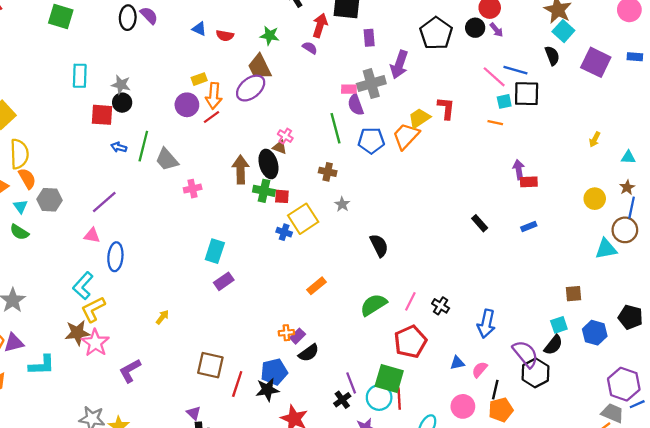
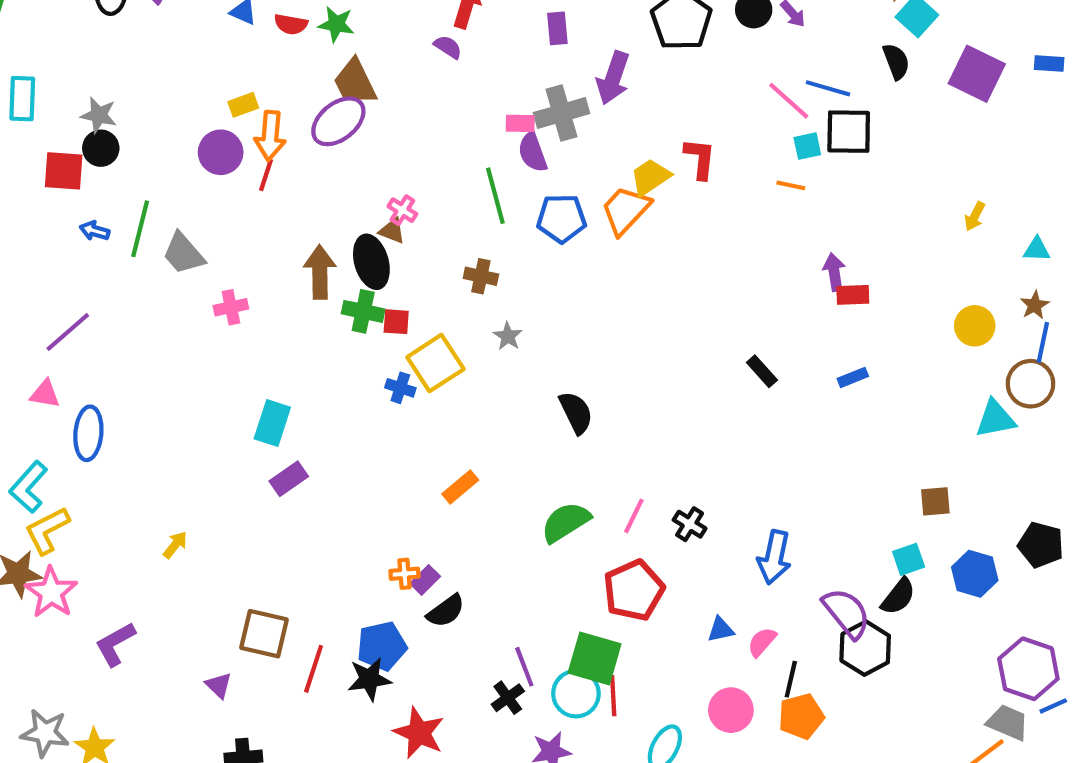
green star: (270, 36) -> (336, 24), moved
red line: (212, 117) -> (266, 175), turned -36
purple triangle: (194, 413) -> (219, 685), moved

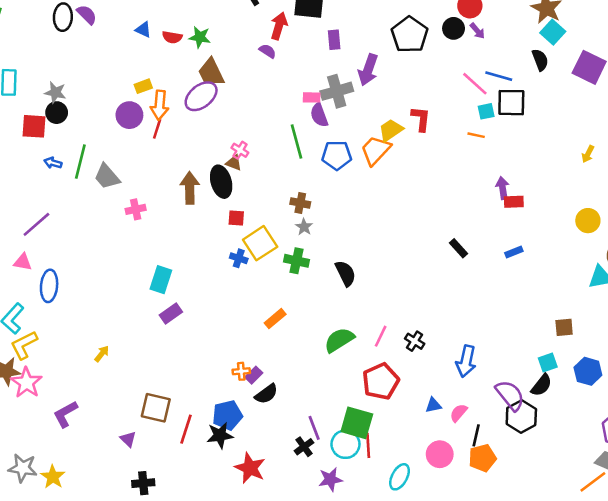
brown cross: (481, 276) -> (300, 203), moved
green cross: (363, 311) -> (297, 261), moved

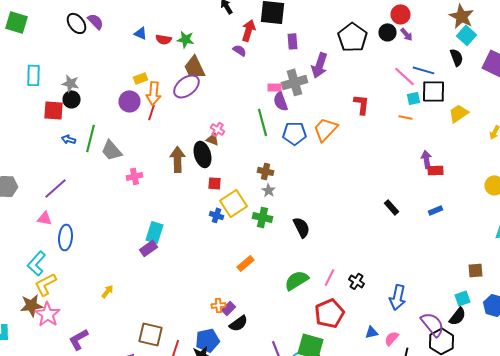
black ellipse: (63, 17) -> (76, 23), turned -40
yellow trapezoid: (391, 130) -> (458, 113), moved
purple rectangle: (171, 314) -> (148, 248), moved

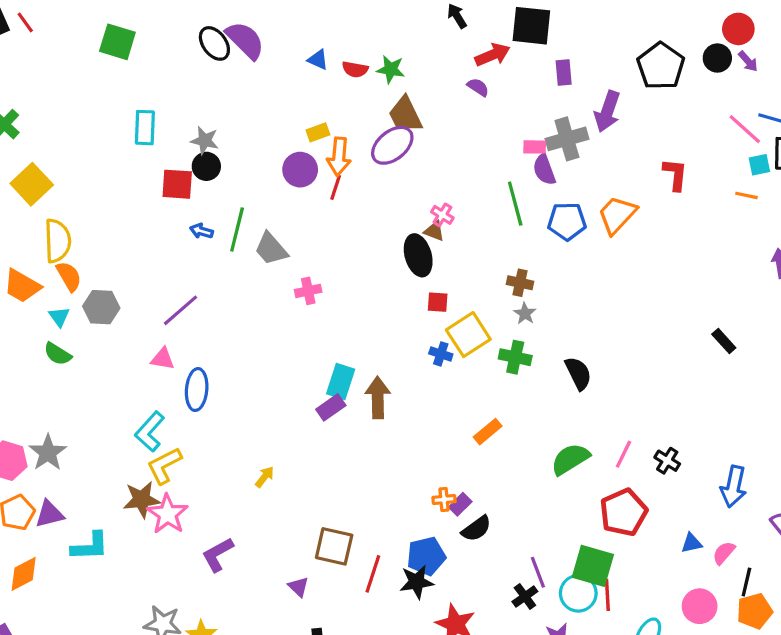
purple semicircle: (96, 21) -> (245, 40), size x1.5
red arrow: (248, 30) -> (493, 55), turned 50
brown arrow: (178, 159) -> (378, 398), moved

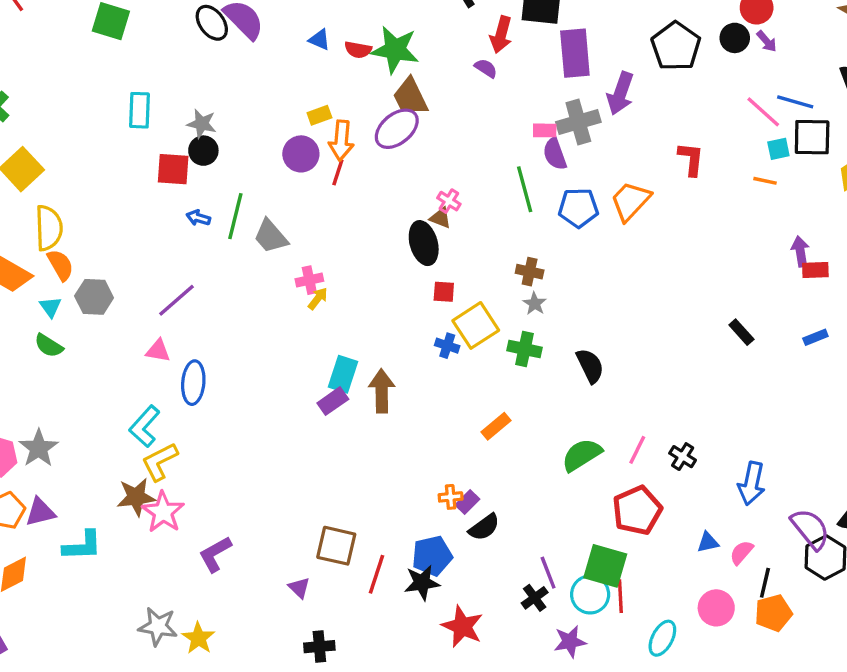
red arrow: (493, 55) -> (501, 35), turned 128
green star: (391, 69) -> (395, 50), size x1.6
purple rectangle: (564, 73) -> (575, 53), size x1.8
yellow arrow: (265, 477) -> (318, 299), moved

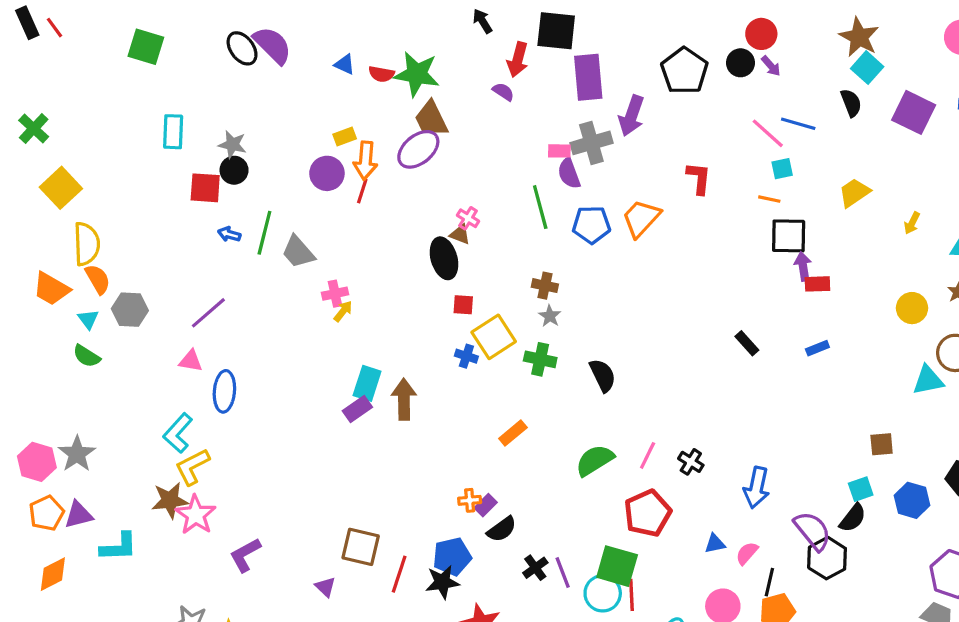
black square: (812, 137) -> (789, 236), moved
black cross: (535, 598) -> (535, 568), moved

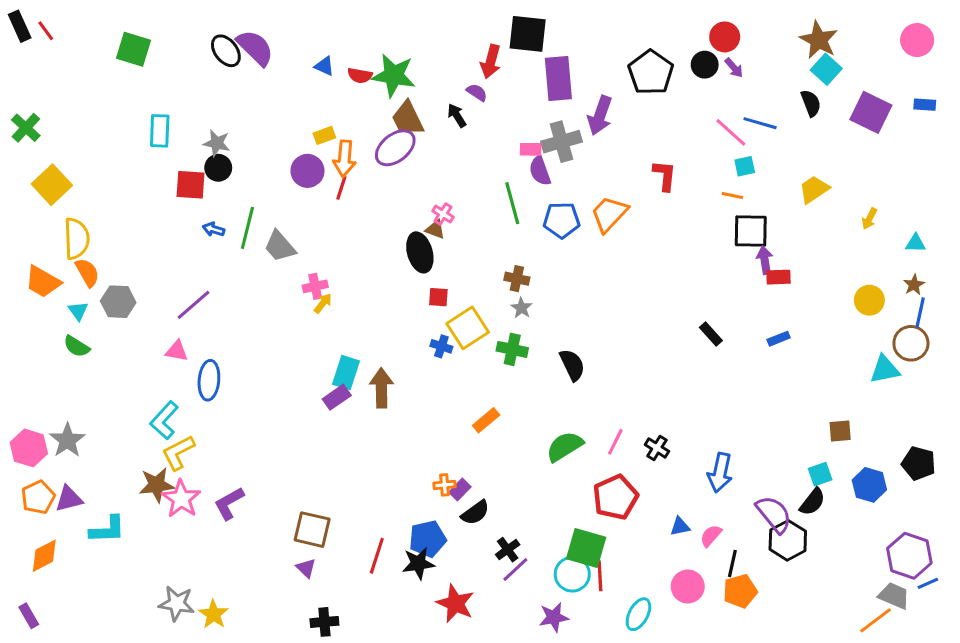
black arrow: (482, 21) -> (457, 115), moved
brown square: (361, 547) -> (312, 530), moved
purple L-shape: (245, 555) -> (229, 503), moved
purple line: (563, 572) -> (515, 570), moved, turned 68

